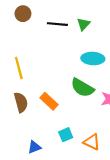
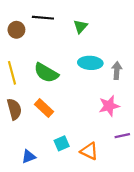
brown circle: (23, 14) -> (16, 30), moved
black line: (57, 24) -> (43, 18), moved
green semicircle: (82, 88) -> (46, 73), moved

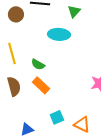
cyan ellipse: (90, 63) -> (59, 34), moved
green semicircle: (46, 73) -> (38, 64), moved, size x0.6

